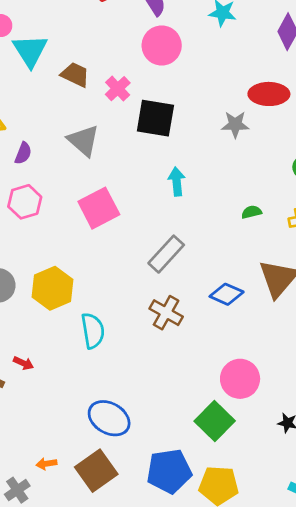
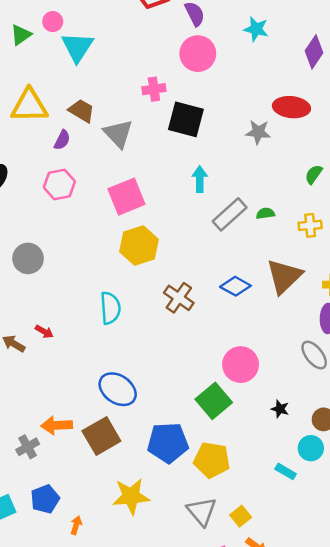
brown trapezoid: (75, 75) -> (81, 111), moved
pink cross: (118, 89) -> (154, 89), turned 30
gray rectangle: (166, 254) -> (230, 214), moved
yellow hexagon: (52, 288) -> (139, 246), moved
orange arrow: (46, 464) -> (57, 425), size x1.6

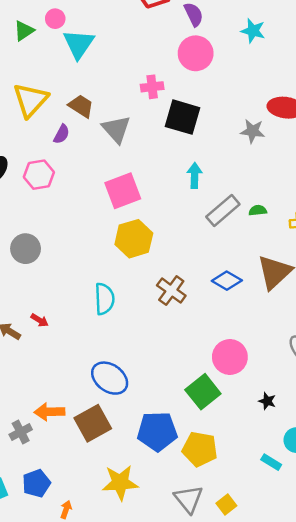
yellow triangle: (29, 106) -> (30, 100), turned -48
pink hexagon: (59, 184) -> (39, 175), moved

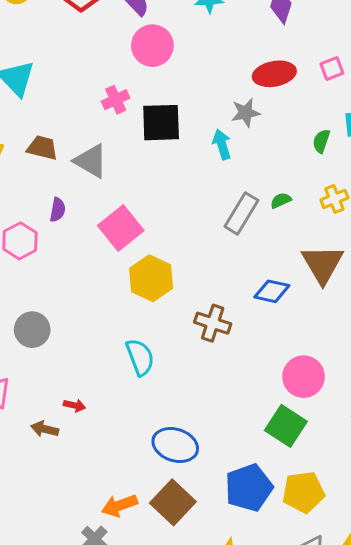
purple semicircle: (62, 134) -> (58, 210), moved
cyan arrow: (195, 175) -> (222, 144), moved

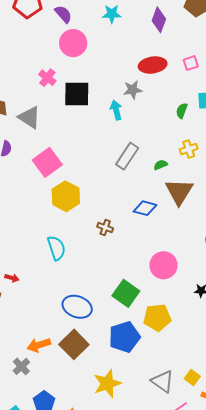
pink cross: (116, 100) -> (47, 78), turned -30
green semicircle: (281, 200) -> (161, 165), moved
brown cross: (213, 323) -> (105, 227), size x0.7
green square: (286, 426) -> (126, 293), moved
yellow pentagon: (303, 492) -> (157, 318), moved

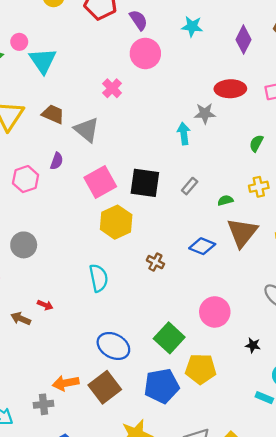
black square: (77, 94) -> (145, 183), moved
gray rectangle: (127, 156) -> (190, 186), size x0.6
gray cross: (21, 366) -> (43, 404), turned 30

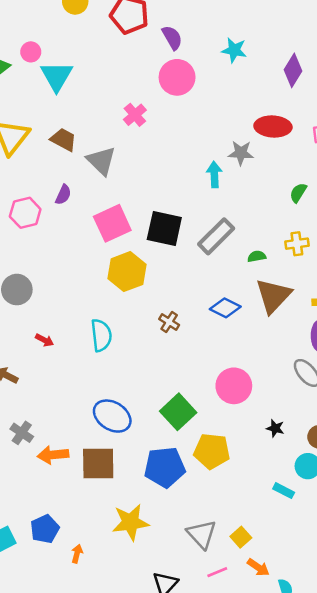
gray rectangle: (190, 186) -> (216, 236), size x1.8
red arrow: (45, 305) -> (44, 340), moved
brown square: (105, 387) -> (98, 463), turned 32
gray cross: (43, 404) -> (22, 433), moved, turned 36

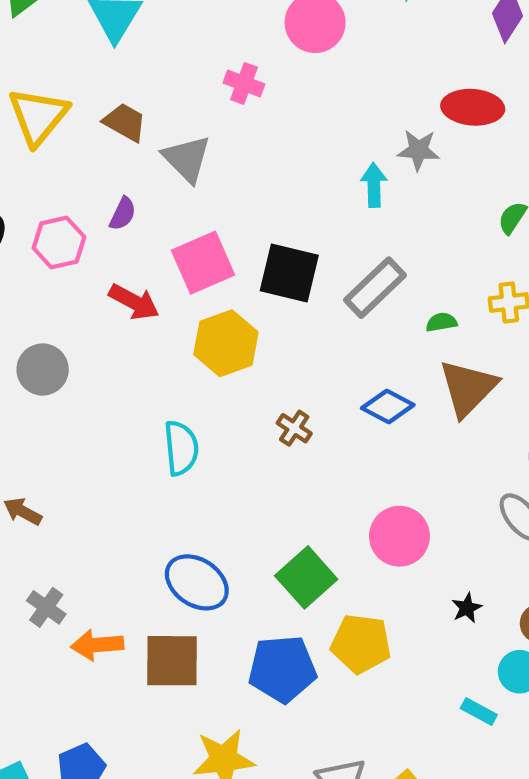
pink cross: (135, 115) -> (244, 83), turned -30
red arrow: (44, 340) -> (134, 302), moved, size x1.6
black star: (275, 428) -> (467, 608), turned 30

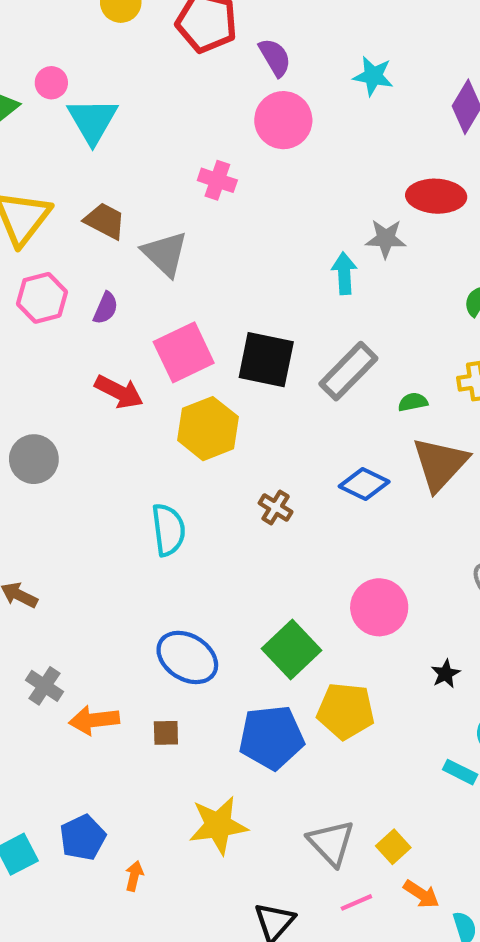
pink hexagon: (59, 242) -> (42, 298), moved
brown square: (172, 661) -> (166, 733), size x0.5

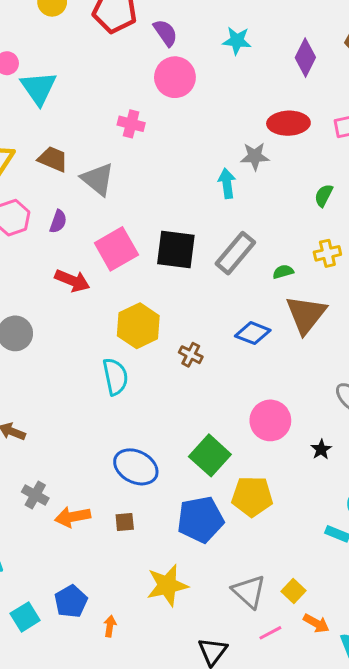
yellow hexagon: (208, 429) -> (138, 326), moved
black star: (446, 674) -> (321, 449), moved

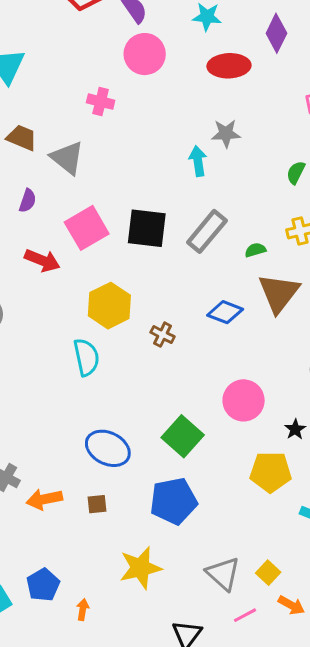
red ellipse: (288, 123) -> (229, 66), moved
yellow pentagon: (252, 496) -> (271, 472), moved

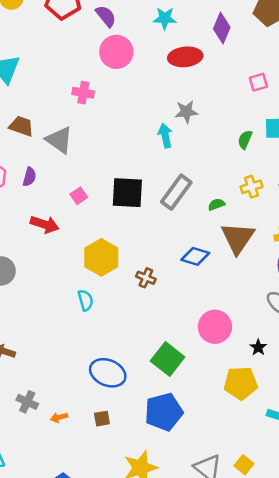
pink square: (87, 228) -> (79, 196), size x0.5
cyan semicircle: (86, 357) -> (85, 300), size x0.7
orange arrow: (44, 499) -> (59, 417), size x0.6

